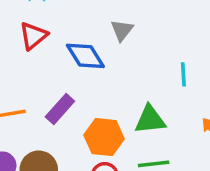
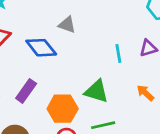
gray triangle: (122, 30) -> (67, 25), turned -42
green triangle: (150, 120) -> (97, 91), turned 30

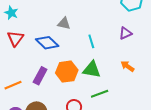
cyan line: (118, 53) -> (91, 41), moved
orange hexagon: (63, 109) -> (67, 72), moved

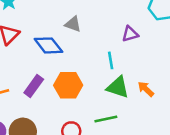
purple triangle: (126, 33) -> (130, 34), moved
cyan line: (91, 41) -> (111, 60), moved
green triangle: (92, 70) -> (118, 87), moved

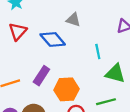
cyan line: (111, 60) -> (98, 52), moved
orange hexagon: (68, 85) -> (66, 89), moved

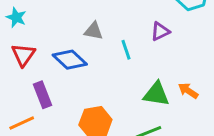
cyan line: (98, 52) -> (126, 50), moved
purple rectangle: (41, 76) -> (43, 95), moved, turned -48

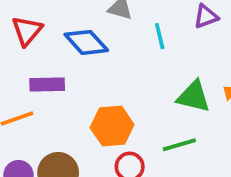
purple rectangle: (43, 95) -> (47, 84), turned -75

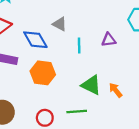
orange hexagon: (112, 126) -> (43, 73), moved

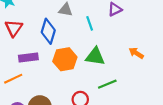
blue diamond: (35, 40) -> (48, 31), turned 65
green triangle: (91, 85) -> (95, 56), moved

